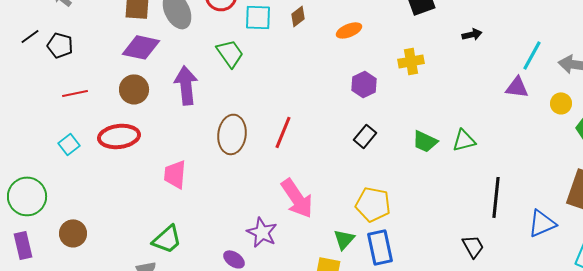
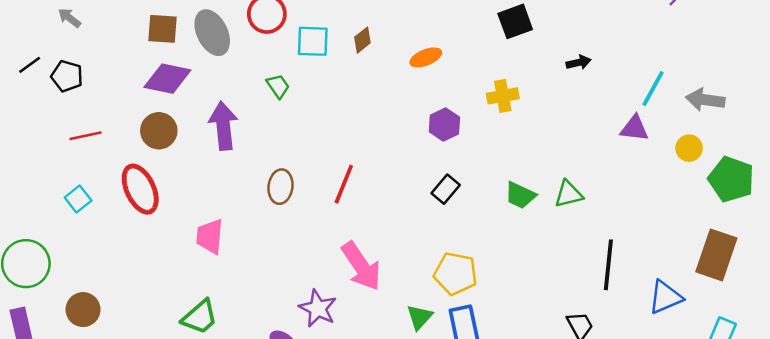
green trapezoid: (230, 53) -> (278, 86), size x0.7
brown ellipse: (232, 134) -> (280, 187), size x0.7
red ellipse: (119, 136) -> (140, 189), turned 72

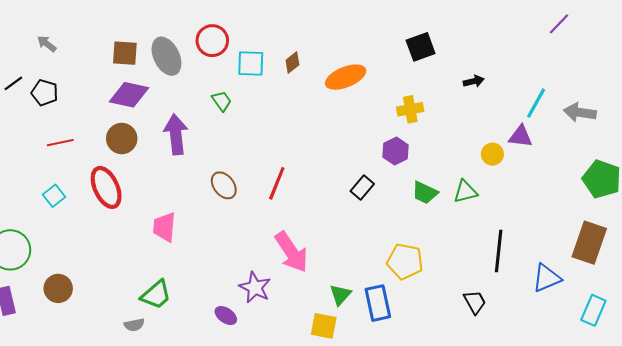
orange ellipse: (426, 57) -> (346, 77), size x1.5
purple hexagon: (444, 125) -> (396, 151), moved
yellow circle: (689, 148) -> (492, 154), moved
brown ellipse: (280, 187) -> (224, 185), turned -44
yellow pentagon: (456, 274) -> (405, 261), moved

